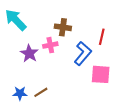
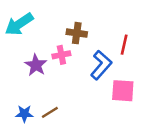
cyan arrow: (16, 20) -> (19, 24), turned -80

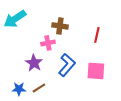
purple star: (36, 65) -> (34, 63), moved
blue L-shape: (101, 65) -> (67, 65), moved

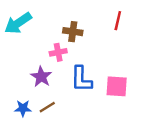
red line: (97, 35) -> (118, 21), moved
blue L-shape: (67, 65) -> (81, 79), turned 140

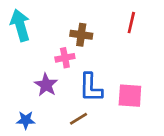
cyan arrow: (18, 23) -> (20, 25), turned 108
brown line: (47, 107) -> (79, 119), moved

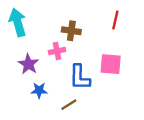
purple star: (46, 85) -> (28, 64), moved
pink square: (130, 96) -> (111, 64), moved
blue star: (26, 120) -> (39, 90), moved

